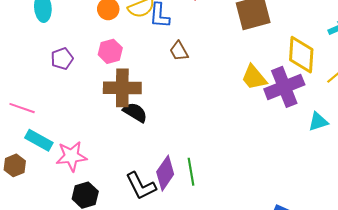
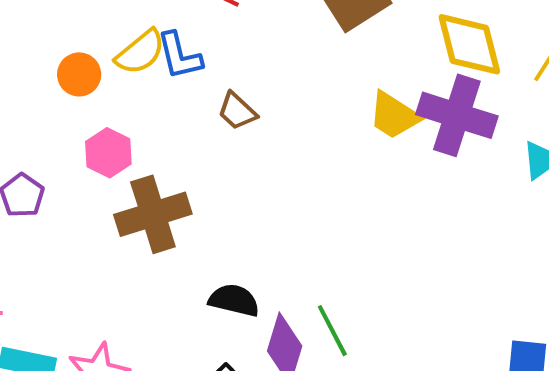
purple cross: (284, 87) -> (457, 115), turned -33
black semicircle: (135, 112) -> (234, 300), moved

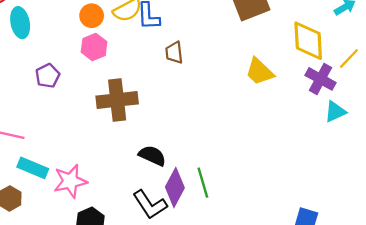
brown trapezoid: (237, 111) -> (174, 53), turned 30
purple cross: (457, 115) -> (321, 79), moved, size x0.7
pink hexagon: (108, 153) -> (94, 47), moved

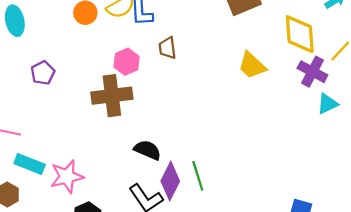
pink hexagon: (94, 47) -> (127, 62), moved

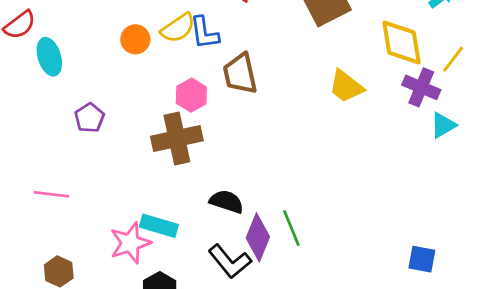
brown trapezoid: (167, 48) -> (240, 74), size x1.5
cyan rectangle: (30, 164) -> (159, 226), moved

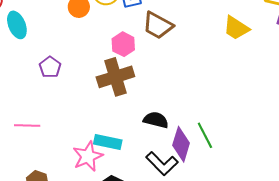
brown trapezoid: (240, 74) -> (158, 25), turned -44

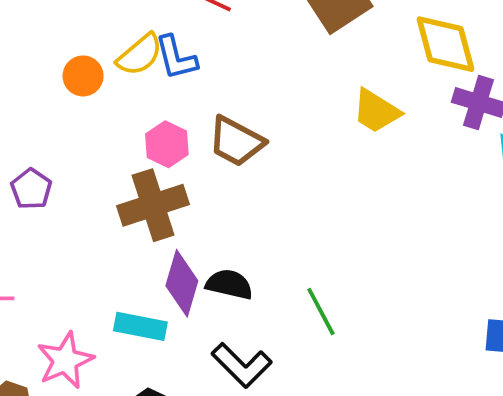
brown trapezoid: (158, 25) -> (236, 141), moved
purple diamond: (181, 144) -> (182, 283), moved
pink star: (88, 156) -> (65, 360), moved

